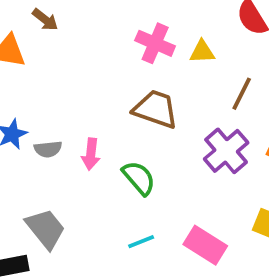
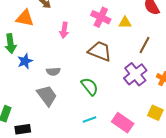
gray semicircle: (48, 149) -> (53, 71), moved
pink arrow: (91, 154) -> (64, 30), moved
gray trapezoid: (45, 229) -> (47, 96), moved

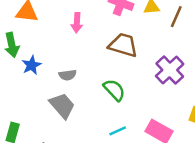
brown line: (145, 45) -> (176, 17), moved

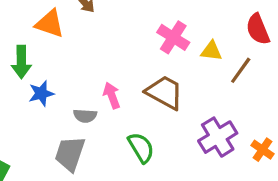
pink arrow: (77, 23) -> (112, 95), moved, turned 144
gray trapezoid: (62, 106) -> (70, 154), turned -132

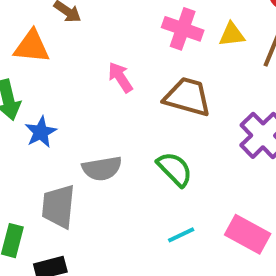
pink arrow: (112, 95) -> (120, 77), moved
gray semicircle: (85, 116) -> (102, 168), moved, size x1.4
gray trapezoid: (70, 154) -> (58, 206), moved

